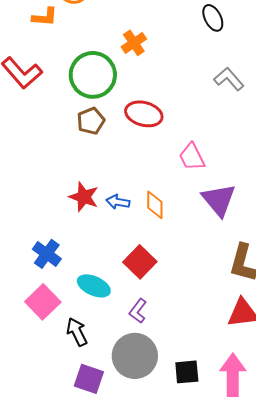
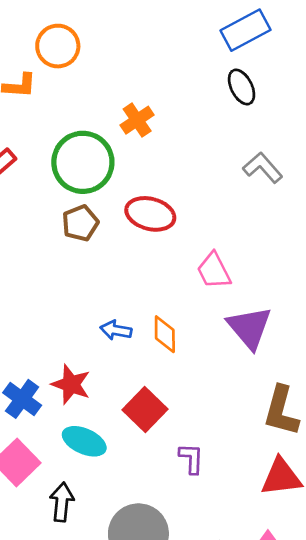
red star: (84, 197) -> (71, 384), moved
purple L-shape: (138, 311) -> (191, 458), moved, turned 145
black arrow: (77, 332) -> (62, 502), turned 32

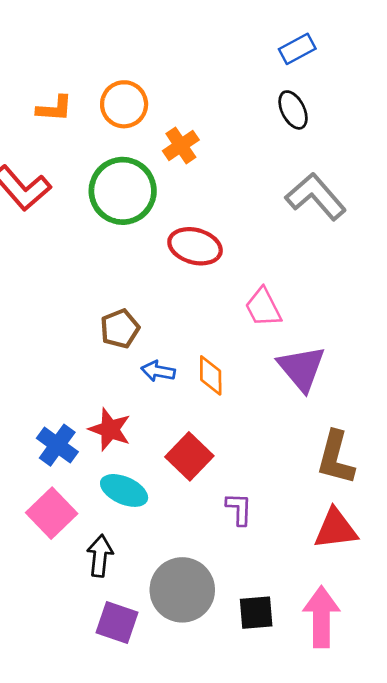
blue rectangle: (245, 30) -> (297, 49), size x0.7
orange circle: (58, 46) -> (124, 104), moved
gray L-shape: (263, 168) -> (316, 197), size x1.4
brown pentagon: (80, 223) -> (120, 329), moved

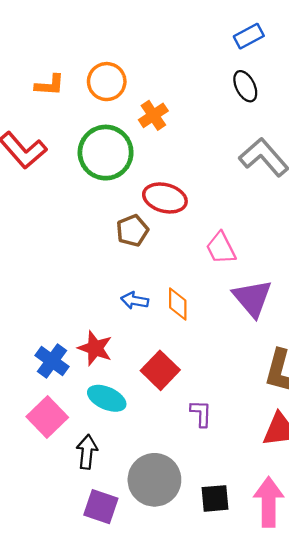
brown pentagon: (120, 329) -> (132, 231), moved

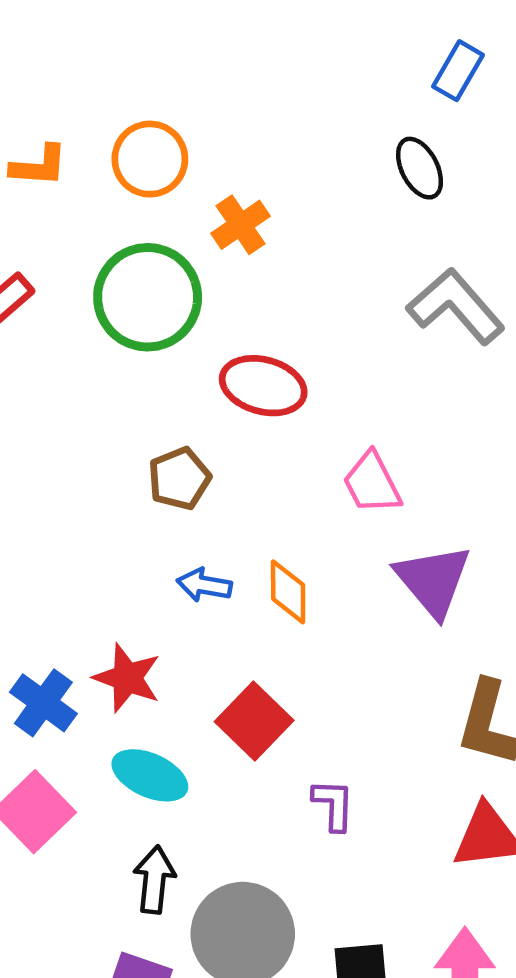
blue rectangle: (249, 36) -> (458, 71), moved, turned -32
brown pentagon: (132, 231) -> (179, 479), moved
black arrow: (87, 452) -> (154, 880), moved

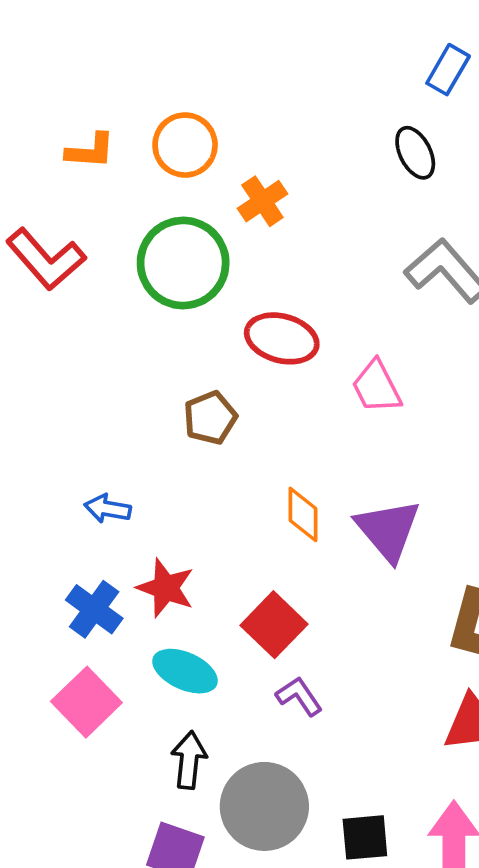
pink trapezoid: (372, 483) -> (377, 387), moved
purple triangle: (433, 580) -> (388, 530), moved
blue arrow: (204, 585) -> (108, 509), moved
purple L-shape: (333, 805) -> (299, 696), moved, turned -36

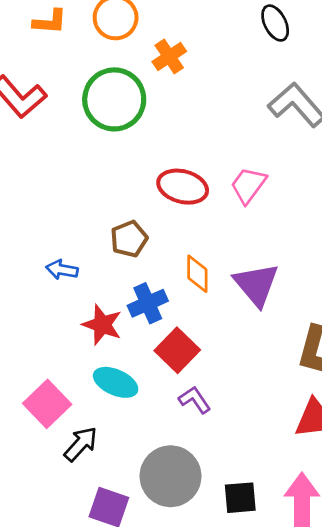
red ellipse: (282, 338) -> (183, 187), moved
pink trapezoid: (377, 387) -> (248, 185), turned 63
brown pentagon: (210, 418) -> (129, 239), moved
blue cross: (94, 609) -> (148, 303), moved, turned 30
black arrow: (189, 760) -> (81, 444), moved, turned 36

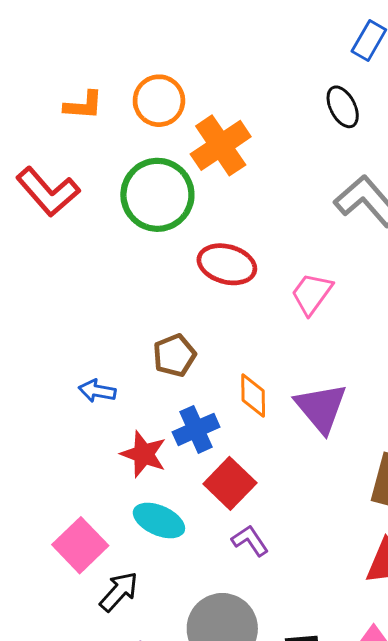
orange cross: (169, 57) -> (221, 145), size x1.5
red ellipse: (183, 187) -> (227, 264), moved

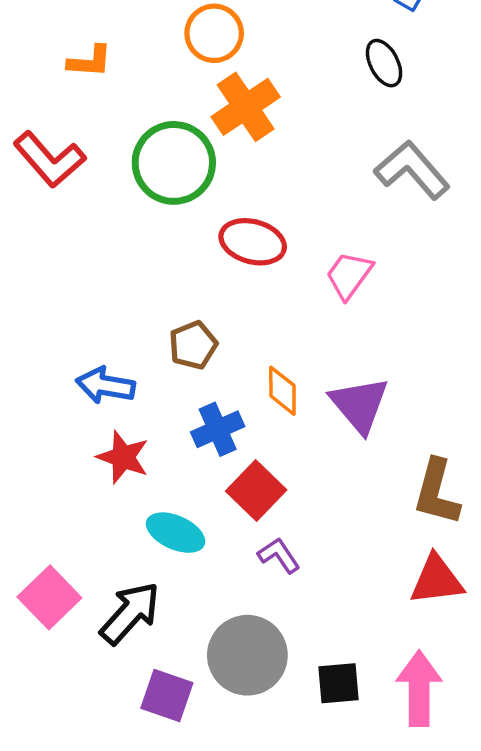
orange circle: (159, 101) -> (214, 33), moved
blue arrow: (97, 391) -> (106, 385), size x1.4
red star: (144, 454) -> (123, 457), moved
pink square: (80, 545) -> (49, 597), moved
black arrow: (119, 592) -> (130, 613), size x1.4

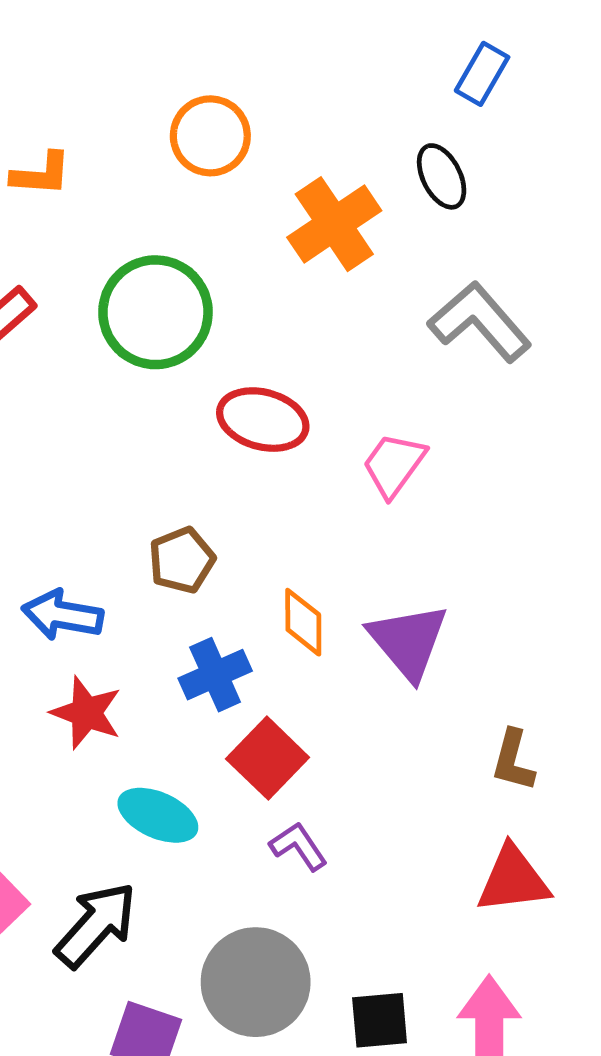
orange cross: (246, 107) -> (334, 224), moved
brown L-shape: (437, 492) -> (513, 760), size x0.7

